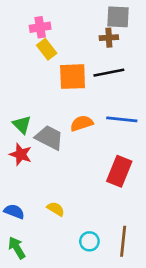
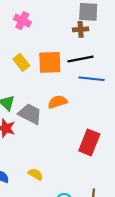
pink cross: (40, 27) -> (22, 21), turned 35
yellow rectangle: (47, 49) -> (21, 62), moved
blue line: (122, 119) -> (91, 79), moved

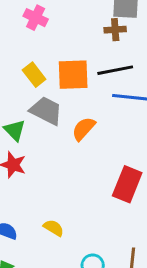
orange semicircle: (57, 102) -> (84, 129), turned -30
gray trapezoid: (30, 114) -> (46, 111), moved

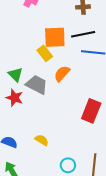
yellow rectangle: (34, 75) -> (45, 53), moved
gray trapezoid: (46, 111) -> (37, 85), moved

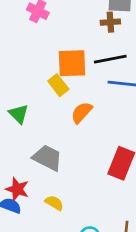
gray trapezoid: (37, 85) -> (47, 158), moved
red star: (14, 98) -> (17, 189), moved

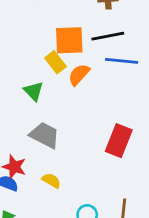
orange semicircle: (82, 113) -> (79, 75), moved
green triangle: (19, 114) -> (34, 91), moved

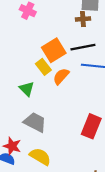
orange square: (69, 40) -> (54, 50), turned -30
yellow semicircle: (51, 181) -> (40, 157), size x1.5

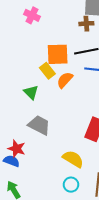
orange square: (54, 50) -> (58, 54), turned 30
yellow semicircle: (40, 157) -> (73, 159), moved

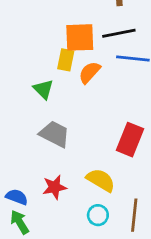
yellow rectangle: (47, 71) -> (66, 60), turned 49
red star: (17, 149) -> (55, 187), moved, turned -30
blue semicircle: (11, 161) -> (17, 197), moved

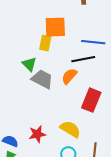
black line: (119, 33) -> (83, 59), moved
orange semicircle: (90, 72) -> (69, 76), moved
gray trapezoid: (55, 134) -> (42, 79), moved

